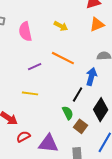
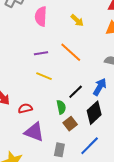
blue arrow: (91, 77) -> (100, 87), moved
yellow line: (30, 93) -> (44, 76), moved
red semicircle: (23, 137) -> (25, 108), moved

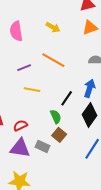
brown square: (70, 124) -> (59, 135), moved
purple triangle: (34, 132) -> (20, 148), moved
gray rectangle: (59, 150) -> (43, 146), moved, turned -64

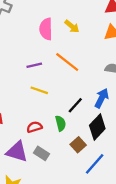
pink semicircle: (16, 31) -> (46, 29), moved
red semicircle: (20, 126) -> (34, 127), moved
brown square: (59, 135) -> (78, 145), moved

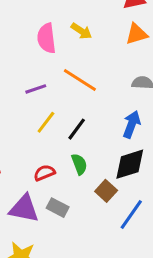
yellow line: (39, 90) -> (46, 122), turned -66
black line: (75, 105) -> (77, 129), moved
black diamond: (97, 127) -> (130, 164), turned 35

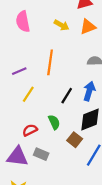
yellow arrow: (81, 31) -> (61, 25), moved
pink semicircle: (46, 38) -> (23, 22), moved
orange line: (80, 80) -> (50, 62), turned 70
black line: (77, 129) -> (67, 96), moved

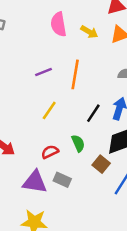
pink semicircle: (23, 22) -> (59, 24), moved
purple line: (19, 71) -> (44, 72), moved

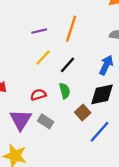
purple line: (44, 72) -> (39, 31), moved
black line: (93, 113) -> (68, 65), moved
purple triangle: (35, 182) -> (21, 120), turned 45

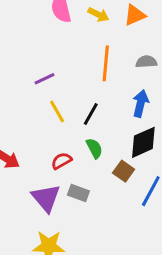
orange line: (71, 29) -> (106, 63), moved
yellow line: (43, 57) -> (57, 112), turned -60

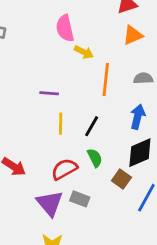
yellow arrow: (98, 15) -> (84, 52), moved
purple line: (45, 79) -> (49, 93), turned 30
yellow line: (57, 112) -> (61, 124), turned 30
red semicircle: (61, 161) -> (64, 169), size x1.4

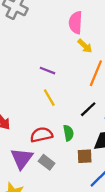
yellow line: (61, 124) -> (49, 98), turned -48
black line: (92, 126) -> (88, 109), moved
brown square: (121, 179) -> (85, 156), turned 35

